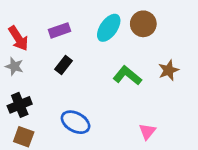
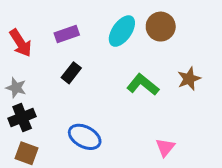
gray star: (14, 66) -> (16, 88), moved

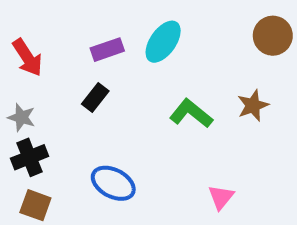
brown circle: (161, 27) -> (273, 36), moved
purple rectangle: (67, 34) -> (107, 50), moved

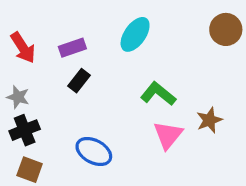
purple rectangle: (107, 50) -> (72, 48), moved
brown star: (253, 105) -> (209, 120), moved
pink triangle: (221, 197) -> (168, 135), moved, size x1.4

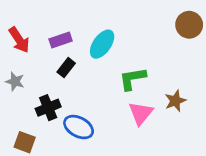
cyan ellipse: (135, 34) -> (102, 44), moved
green L-shape: (158, 94) -> (132, 79), turned -48
black cross: (25, 130) -> (48, 108), moved

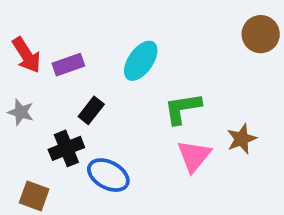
purple rectangle: (61, 40) -> (68, 65), moved
black rectangle: (66, 68) -> (91, 110), moved

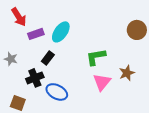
brown circle: (261, 34) -> (137, 30), moved
red arrow: (26, 55) -> (19, 17), moved
cyan ellipse: (141, 61) -> (61, 32), moved

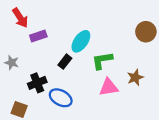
cyan ellipse: (61, 32) -> (81, 41), moved
black rectangle: (48, 58) -> (65, 62), moved
pink triangle: (102, 82) -> (109, 87), turned 42

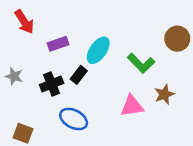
purple rectangle: (38, 36) -> (58, 44), moved
green L-shape: (102, 61) -> (141, 63), moved, turned -125
black cross: (37, 83) -> (52, 84), moved

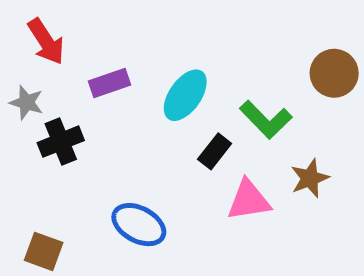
black rectangle: (79, 75) -> (215, 151), moved
gray star: (14, 76) -> (27, 103), moved
black cross: (52, 84) -> (61, 142), moved

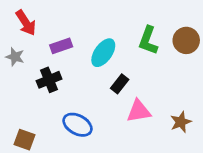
green L-shape: (266, 120) -> (148, 40), moved, turned 64
black cross: (61, 142) -> (49, 80), moved
brown star: (310, 178) -> (181, 122), moved

